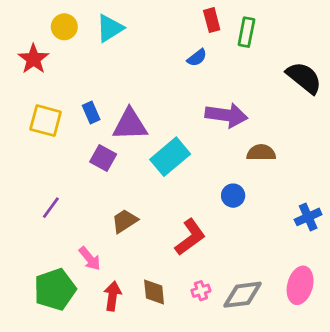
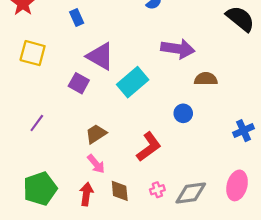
blue rectangle: (91, 113) -> (77, 18), moved
purple triangle: (130, 125) -> (100, 56), turned 32
pink arrow: (90, 259) -> (96, 164), moved

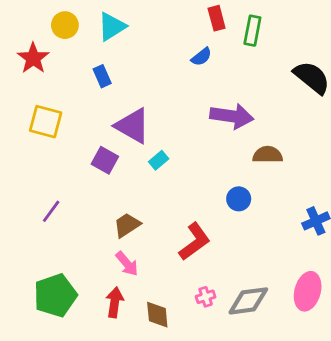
cyan rectangle: (133, 82) -> (159, 160), moved, size x0.5
brown diamond: (120, 191) -> (157, 315), moved

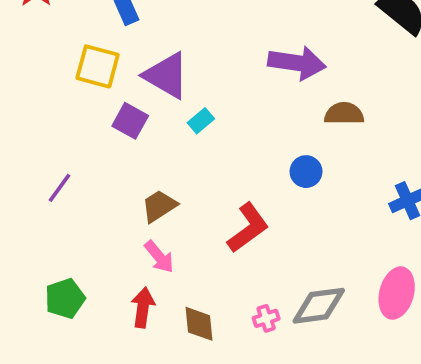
yellow square: (46, 122) -> (98, 66), moved
green pentagon: (55, 295) -> (65, 298), size x0.7
pink cross: (206, 297) -> (266, 318), moved

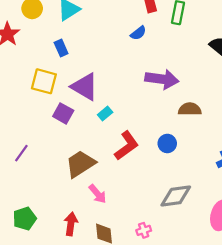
brown trapezoid: (159, 206) -> (80, 164), size x1.4
red L-shape: (248, 228) -> (126, 146), moved
pink arrow: (159, 257) -> (98, 194), moved
gray diamond: (319, 306) -> (176, 196), moved

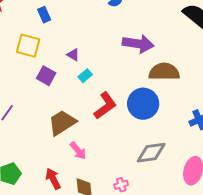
purple triangle: (85, 87) -> (73, 55), moved, size x0.5
brown semicircle: (190, 109) -> (164, 72), size x1.4
blue circle: (167, 143) -> (143, 104), size x1.8
red arrow: (71, 224) -> (53, 179), turned -35

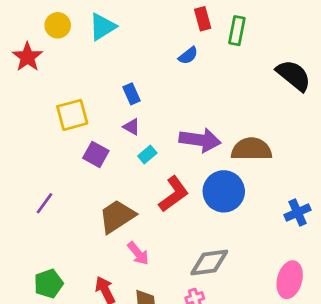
blue rectangle: (44, 15) -> (132, 94), moved
purple arrow: (138, 44) -> (200, 140), moved
yellow square: (28, 46) -> (72, 115), turned -30
gray diamond: (151, 153) -> (209, 263), moved

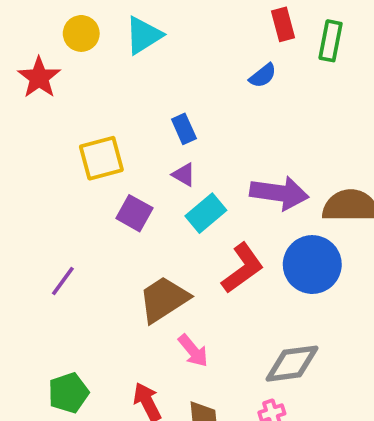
cyan rectangle: (147, 154) -> (206, 213), size x1.5

